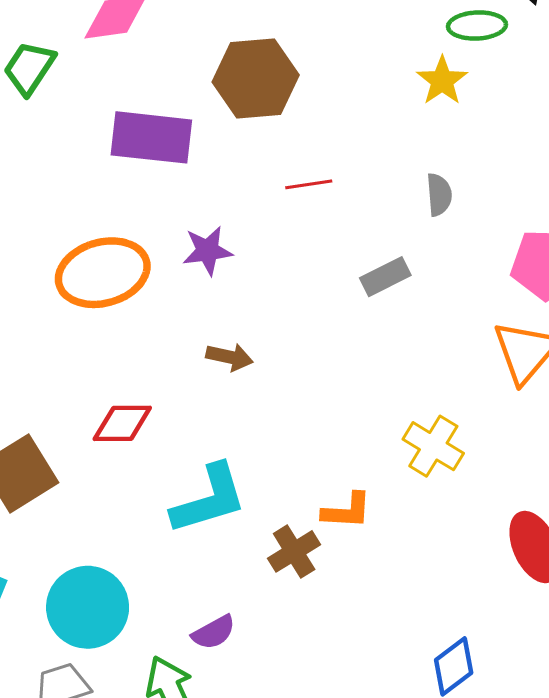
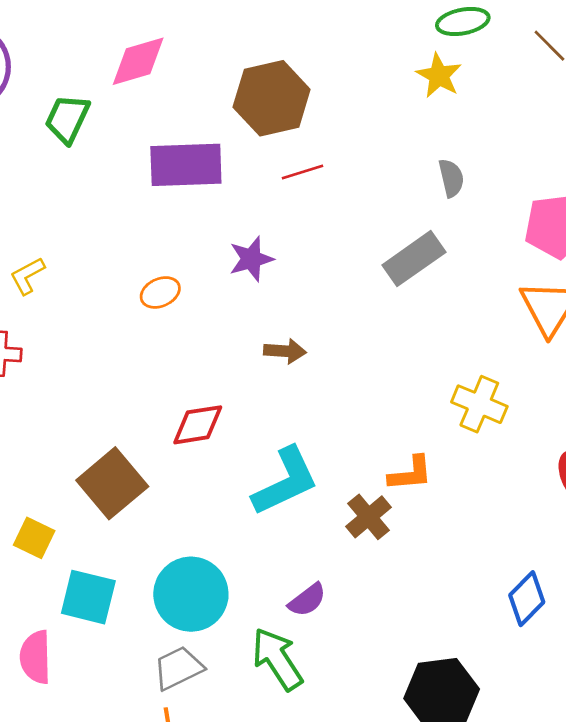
red line: (309, 184) -> (302, 172), moved
orange ellipse: (103, 273) -> (160, 292), size x0.5
gray rectangle: (385, 277) -> (414, 259), size x1.4

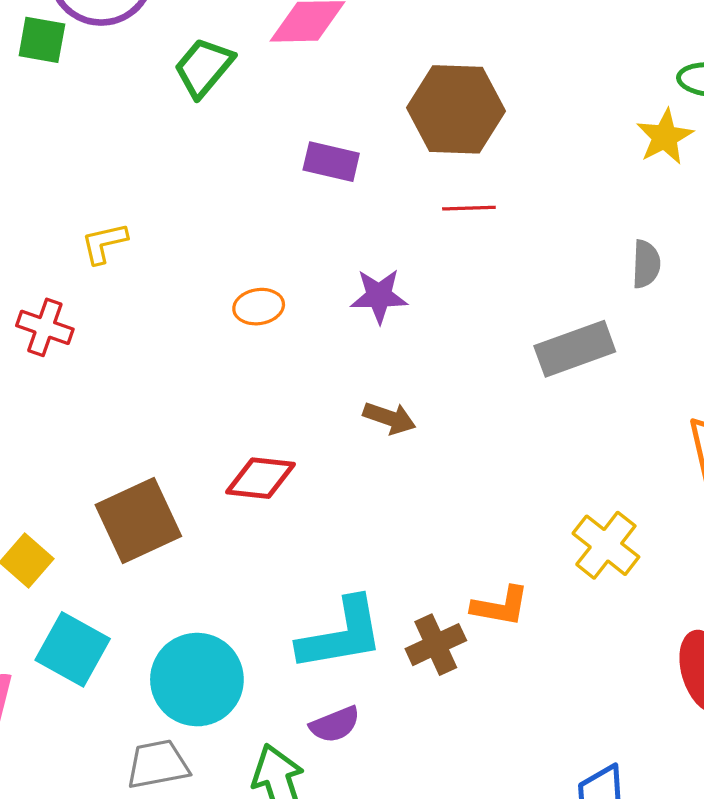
purple rectangle: (186, 165) -> (331, 162), size x0.6
cyan L-shape: (285, 481) -> (341, 634), moved

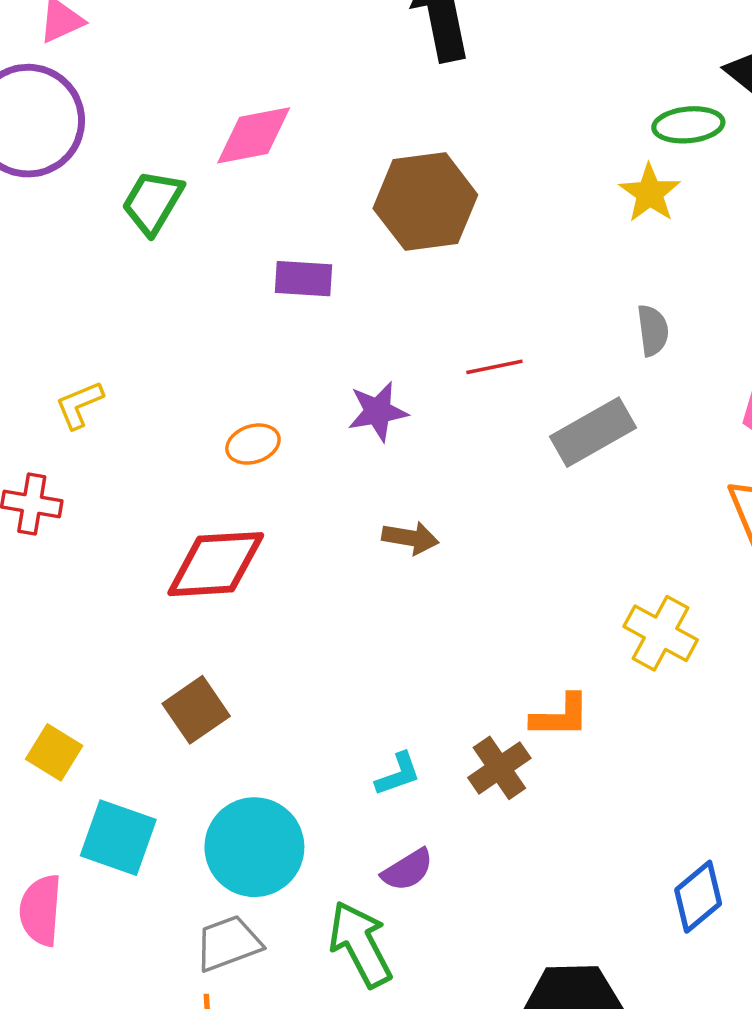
red line: (469, 208) -> (494, 367), moved
red diamond: (260, 478) -> (216, 564), moved, size x1.4
brown square: (138, 520) -> (196, 710), moved, size x0.7
cyan L-shape: (341, 634) -> (398, 774), size x0.5

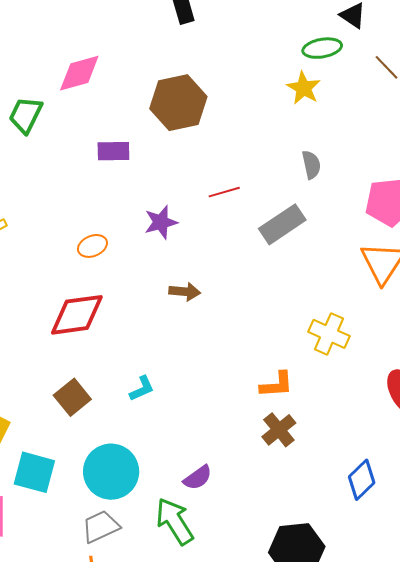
brown cross: (499, 768) -> (279, 430), moved
cyan L-shape: (398, 774) -> (142, 389), moved

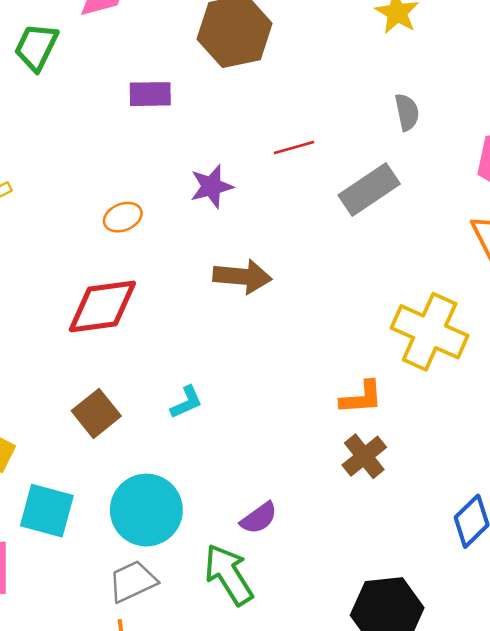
brown arrow: (185, 292) -> (242, 277), size x1.4
yellow cross: (329, 334) -> (430, 332), size x1.4

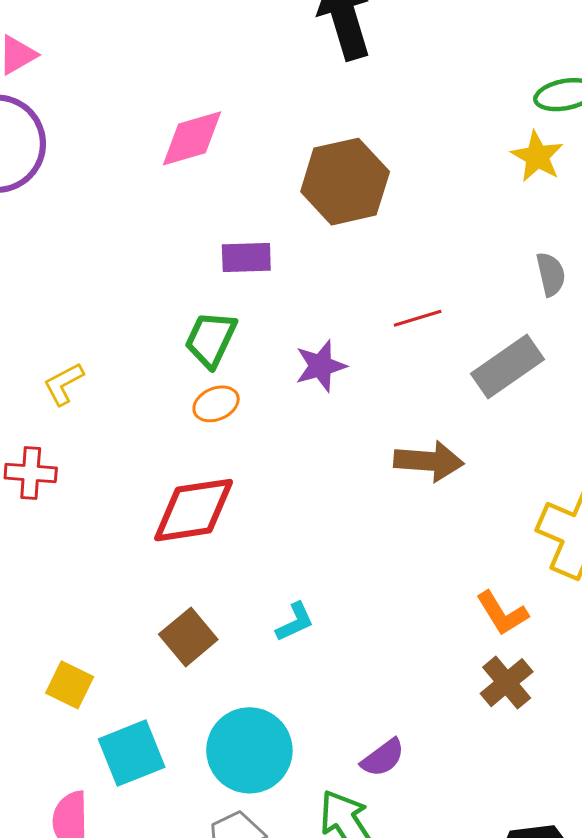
green trapezoid: (36, 47) -> (211, 339), moved
brown arrow: (242, 277) -> (429, 461), moved
orange L-shape: (361, 398) -> (502, 613), turned 63
cyan square: (47, 511) -> (132, 753), turned -36

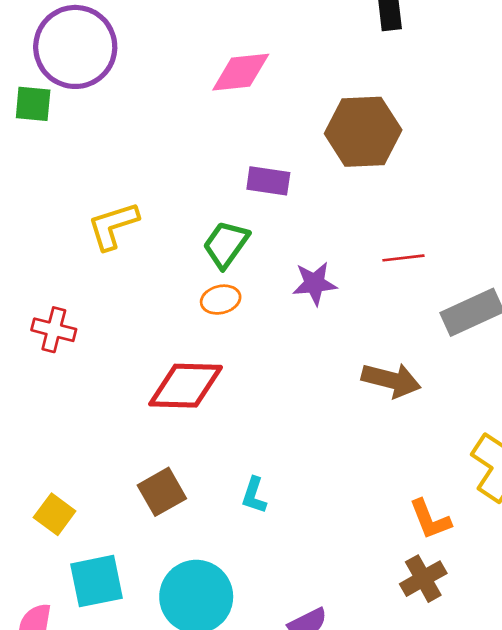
yellow L-shape: (64, 384) -> (113, 226), moved, size x1.4
cyan L-shape: (295, 622) -> (254, 495), turned 123

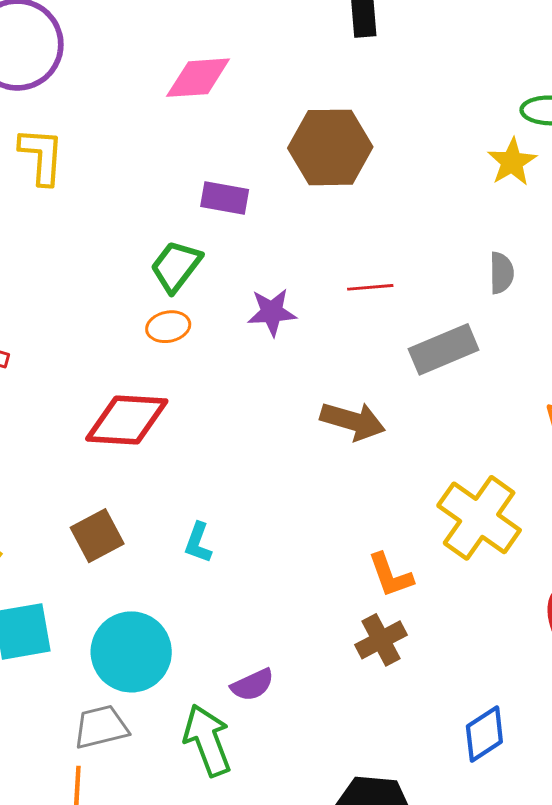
yellow L-shape: (113, 226) -> (42, 156), moved, turned 110

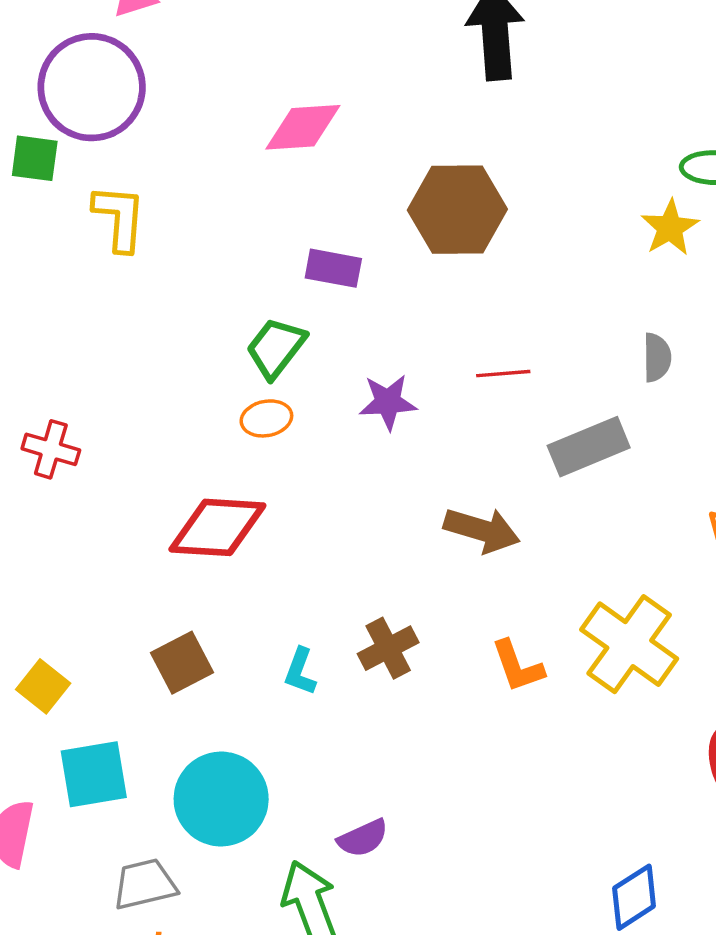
orange L-shape: (390, 575) -> (518, 666), moved
brown cross: (381, 640) -> (388, 648), moved
gray trapezoid: (101, 727) -> (145, 884), moved

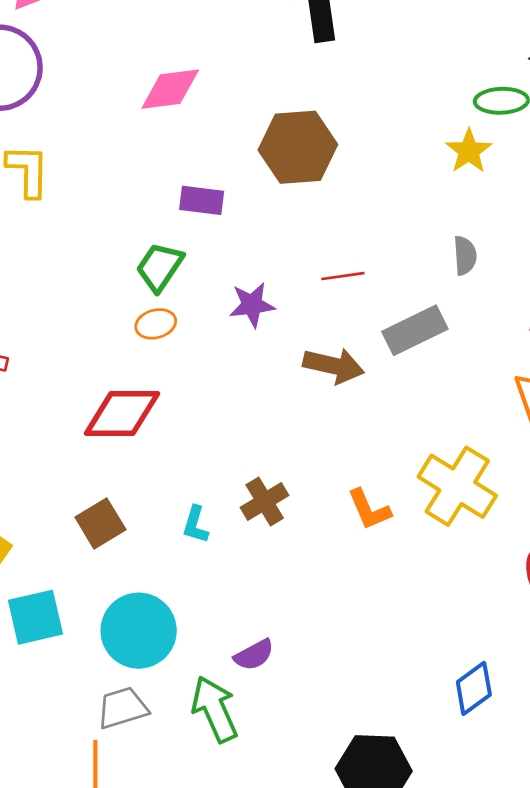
brown arrow: (482, 530) -> (334, 366), moved
gray trapezoid: (145, 884) -> (122, 708), moved

